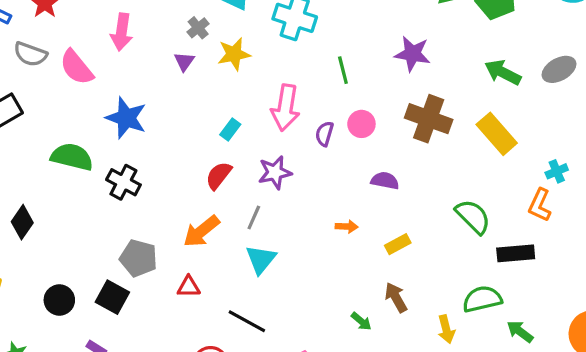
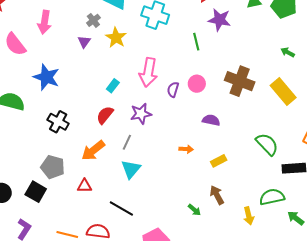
yellow star: (234, 54) -> (116, 38), turned -30
purple star: (413, 54) -> (219, 20), moved
green line: (343, 70) -> (196, 42), moved
green arrow: (503, 72) -> (288, 52), size x0.6
black cross: (123, 182) -> (58, 122), moved

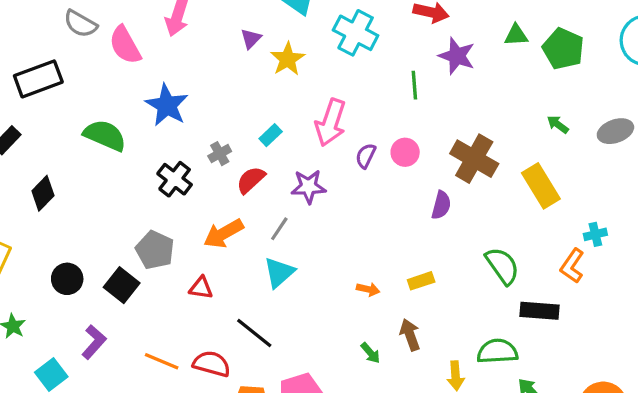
gray cross: (93, 20) -> (220, 154), moved
purple triangle: (84, 42) -> (251, 39), moved
purple semicircle: (211, 120) -> (441, 205), moved, turned 84
orange arrow: (186, 149) -> (368, 289), moved

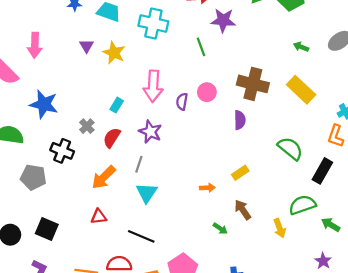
purple star: (309, 187) -> (150, 132), turned -30
gray pentagon: (155, 250) -> (33, 177), moved
black rectangle: (539, 311) -> (322, 171), turned -50

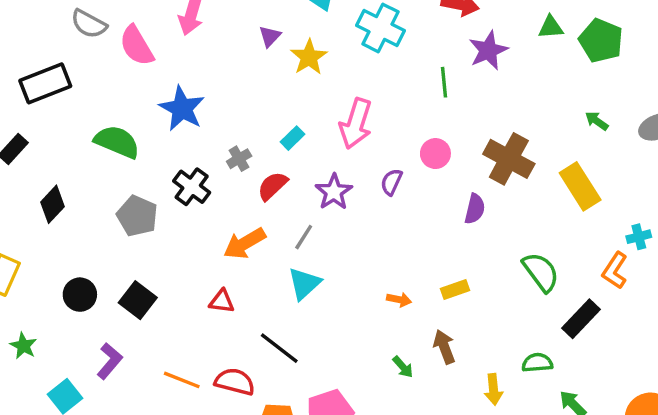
purple star: (223, 20) -> (488, 50), turned 30
purple semicircle: (182, 102) -> (391, 182), moved
green semicircle: (302, 205) -> (537, 363), size x0.7

